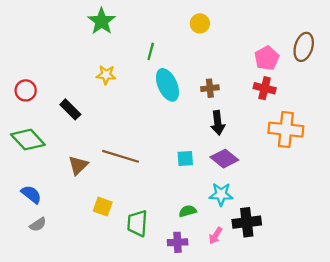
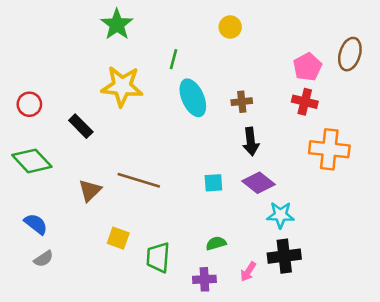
yellow star: (106, 75) -> (122, 86), size x1.8
cyan star: (221, 194) -> (280, 215), moved

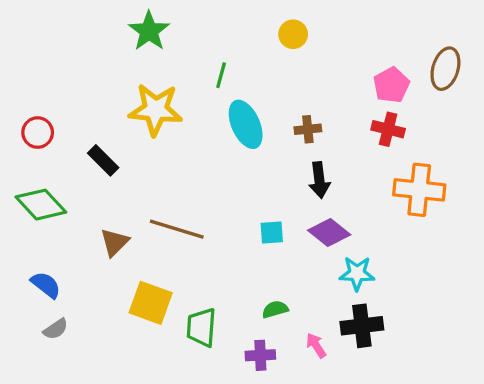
yellow square: (118, 238) -> (151, 303), size x1.5
pink arrow: (248, 272) -> (316, 345), turned 114

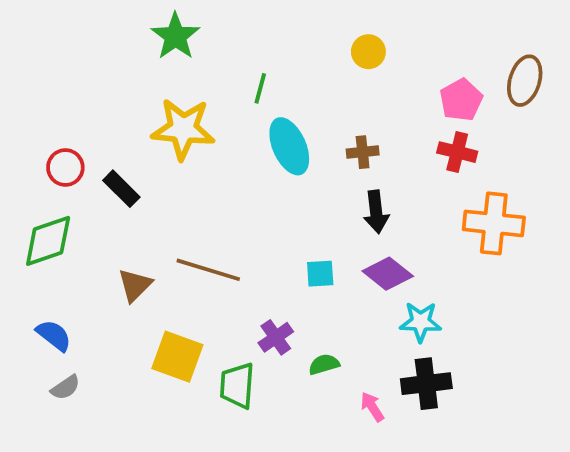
yellow circle: (293, 34) -> (368, 52), moved
red circle: (38, 133) -> (65, 167), moved
green diamond: (41, 205) -> (48, 241), turned -66
purple cross: (260, 355) -> (276, 337), moved, turned -32

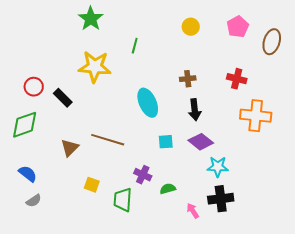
pink pentagon: (461, 100) -> (238, 27), moved
cyan ellipse: (289, 146) -> (148, 103), moved
purple cross: (276, 337) -> (143, 175), turned -30
yellow square: (177, 357) -> (92, 185), size x0.6

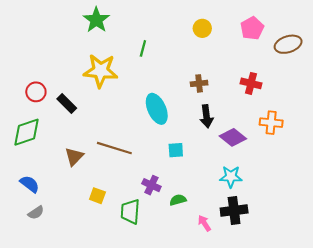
brown ellipse: (272, 42) -> (288, 44), turned 55
orange cross: (256, 116) -> (271, 123), size x0.7
purple diamond: (201, 142) -> (233, 137), moved

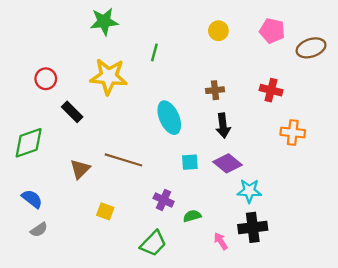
green star: (96, 20) -> (104, 22), turned 30
pink pentagon: (252, 28) -> (272, 31), turned -30
red circle: (36, 92) -> (46, 79), moved
purple diamond: (233, 137) -> (228, 163), moved
green trapezoid: (130, 212) -> (153, 243), moved, turned -140

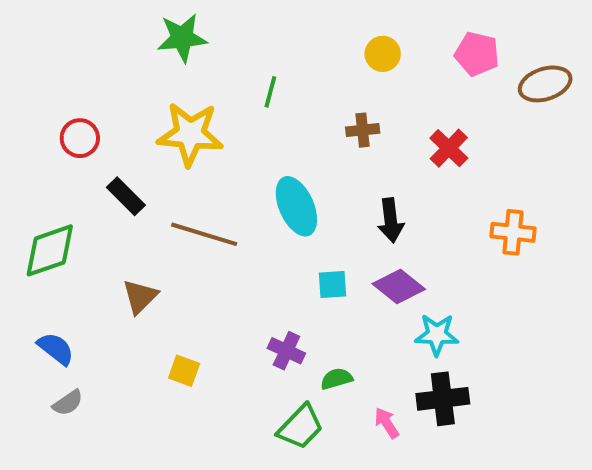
brown cross: (215, 90) -> (363, 130), moved
red cross: (271, 90) -> (449, 148), moved, turned 30
brown line: (124, 160) -> (204, 234), moved
green trapezoid: (153, 243) -> (300, 427), moved

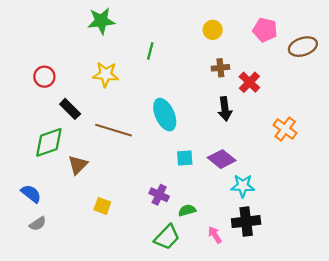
brown cross: (363, 130) -> (220, 68), moved
yellow star: (190, 134) -> (106, 74), size x0.7
black arrow: (391, 220) -> (225, 109), moved
orange cross: (513, 232) -> (285, 129), turned 30
green diamond: (50, 250) -> (49, 142), moved

